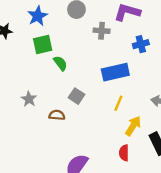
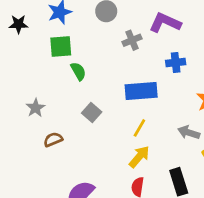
gray cross: (102, 31) -> (132, 40), turned -35
brown semicircle: (57, 115) -> (53, 140), moved, turned -35
yellow arrow: (133, 126) -> (139, 157), moved

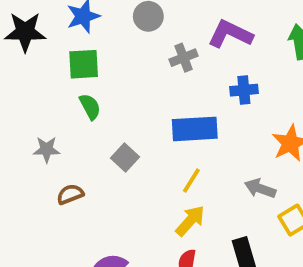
black star: (18, 24) -> (25, 32), size x1.5
green semicircle: (78, 71) -> (90, 107), moved
gray star: (36, 108) -> (47, 149), turned 30

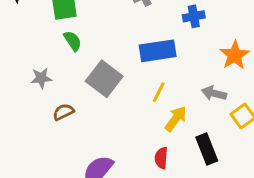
gray square: (125, 158) -> (104, 79), size x1.6
yellow arrow: (190, 221) -> (176, 119), moved

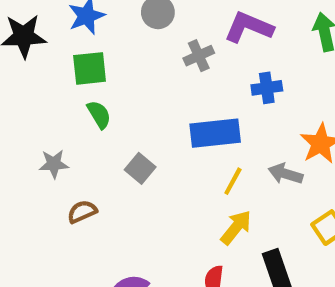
gray square: (104, 79) -> (140, 168), size x0.6
yellow line: (159, 92) -> (233, 181), moved
gray arrow: (214, 93) -> (285, 174), moved

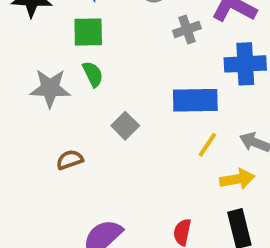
blue cross: (267, 88) -> (245, 64), size x1.5
gray star: (54, 164) -> (50, 88), moved, size x1.5
yellow arrow: (236, 227) -> (237, 179), moved, turned 36

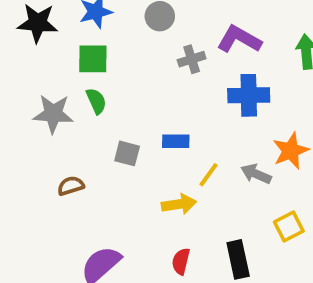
blue rectangle: (195, 100) -> (176, 141), moved, size x0.6
gray square: (125, 126) -> (127, 153), turned -32
yellow arrow: (237, 179) -> (179, 204), moved

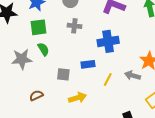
gray cross: (192, 59) -> (74, 26), moved, turned 32
blue cross: (249, 95) -> (108, 41), moved
yellow arrow: (179, 204) -> (77, 98), moved

